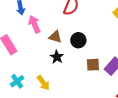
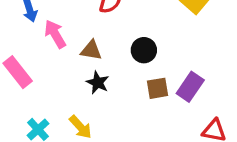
black circle: (78, 40) -> (144, 50), moved

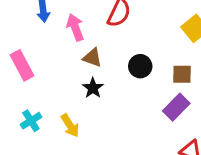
pink arrow: (55, 34) -> (75, 27), moved
brown square: (157, 88) -> (182, 74), moved

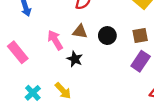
pink arrow: (75, 27) -> (55, 40), moved
brown triangle: (92, 58) -> (80, 31), moved

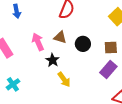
yellow arrow: (63, 91) -> (64, 79), moved

